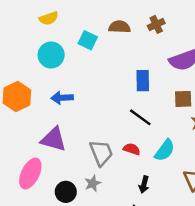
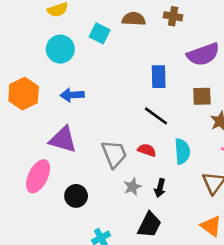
brown cross: (156, 24) -> (173, 16), turned 35
cyan semicircle: (165, 150) -> (182, 151), turned -40
gray star: (93, 183) -> (132, 187), moved

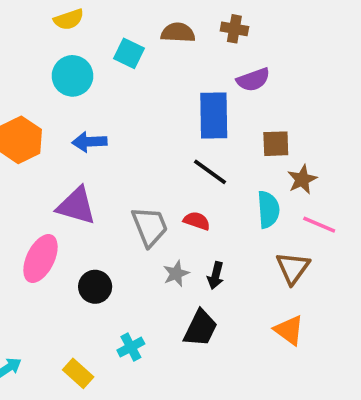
purple semicircle: (203, 54) -> (253, 80), moved, size x0.7
blue rectangle: (159, 77) -> (214, 115), size x1.4
cyan semicircle: (182, 151) -> (268, 210), moved

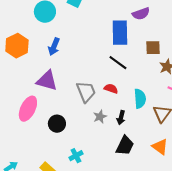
blue arrow: (89, 142) -> (54, 47), turned -66
cyan semicircle: (268, 210) -> (140, 99), moved
black trapezoid: (201, 328) -> (125, 146), moved

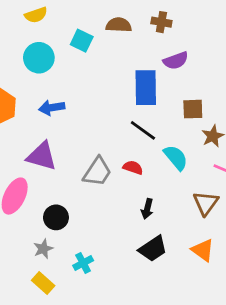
blue arrow: (54, 47) -> (52, 108), turned 60
gray trapezoid: (86, 92) -> (97, 172), turned 55
cyan semicircle: (140, 99) -> (176, 158), moved, turned -36
gray star: (100, 117) -> (43, 249), moved
black trapezoid: (125, 146) -> (153, 249), turned 30

